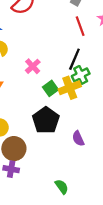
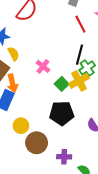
black pentagon: (46, 120) -> (62, 113), turned -30
purple cross: (11, 169) -> (64, 157), moved

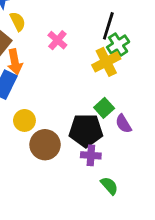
green square: (62, 84) -> (104, 108), moved
black pentagon: (62, 113) -> (86, 130), moved
purple cross: (64, 157) -> (91, 155), moved

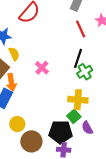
yellow cross: (106, 62) -> (78, 100), moved, turned 30

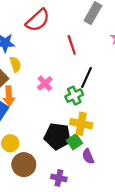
red line: (81, 29) -> (72, 45), moved
green cross: (85, 72) -> (74, 96), moved
black pentagon: (61, 132) -> (58, 136), moved

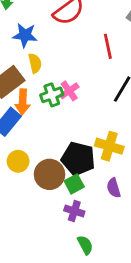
green cross: (74, 96) -> (52, 95), moved
green square: (74, 142) -> (74, 184), moved
brown circle: (24, 165) -> (49, 174), moved

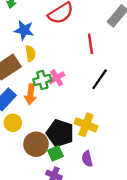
orange arrow: (23, 102) -> (31, 94), moved
yellow circle: (18, 161) -> (13, 123), moved

